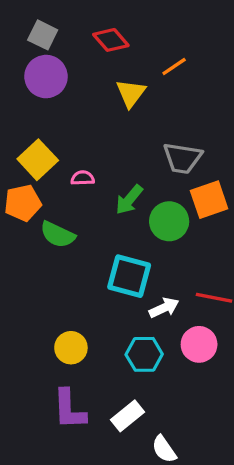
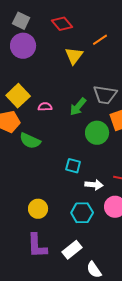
green arrow: (129, 200) -> (78, 107), moved
cyan square: (129, 276) -> (73, 166), size x0.6
white arrow: (164, 308) -> (94, 185), turned 30

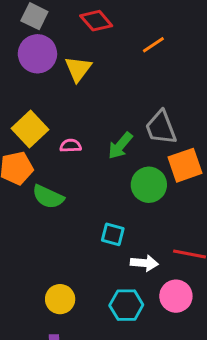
yellow triangle: (74, 56) -> (78, 69), moved
gray trapezoid: (105, 95) -> (161, 128), turned 60

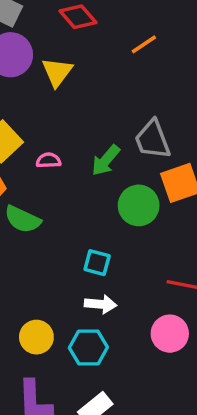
white arrow: (144, 263) -> (101, 304), moved
cyan hexagon: (126, 305) -> (88, 347), moved

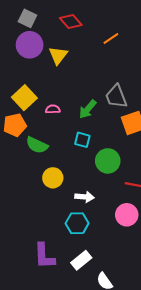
green circle: (139, 205) -> (108, 161), moved
cyan square: (97, 263) -> (82, 140), moved
yellow circle: (36, 337) -> (53, 178), moved

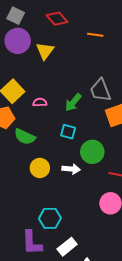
orange line: (111, 38) -> (95, 35), turned 42
white arrow: (84, 197) -> (71, 169), moved
cyan hexagon: (77, 223) -> (50, 218), moved

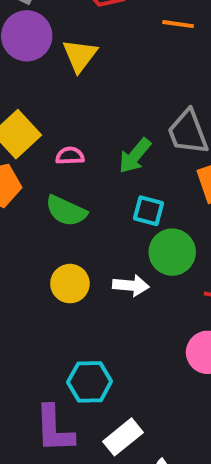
cyan square: (68, 132) -> (149, 211), moved
green semicircle: (25, 137) -> (66, 211), moved

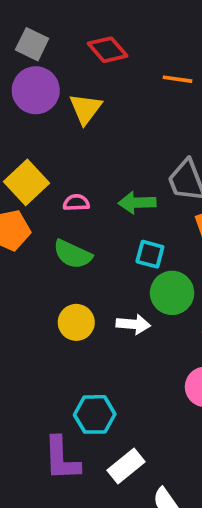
green arrow: (135, 156) -> (137, 203), turned 48

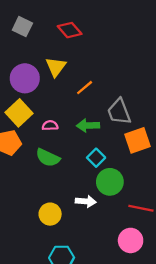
orange line: (178, 79) -> (85, 88), moved, turned -48
purple circle: (36, 90) -> (25, 78), moved
cyan square: (150, 254) -> (96, 158), turned 30
yellow circle: (76, 322) -> (50, 214), moved

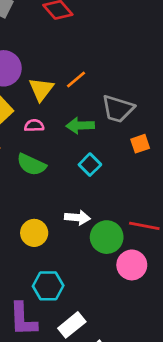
yellow triangle: (56, 67) -> (41, 89), moved
gray trapezoid: (119, 112) -> (118, 109), turned -52
orange square: (137, 140) -> (140, 144), size x0.6
green circle: (110, 182) -> (107, 237), moved

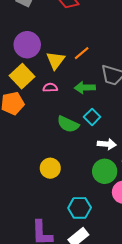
green semicircle: (31, 165) -> (68, 124), moved
white arrow: (77, 218) -> (107, 144), moved
cyan hexagon: (48, 286) -> (80, 208), moved

